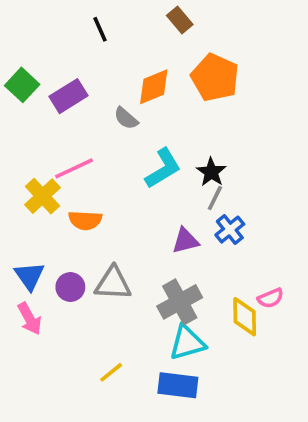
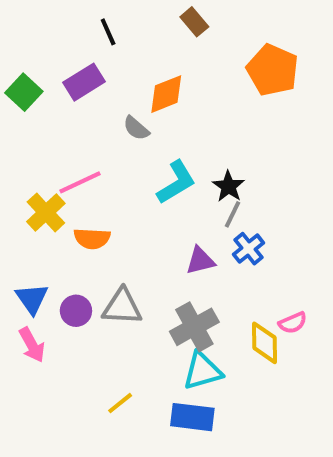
orange pentagon: (215, 77) -> (273, 70), moved
purple rectangle: (68, 96) -> (84, 82), moved

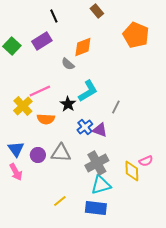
black star: (228, 186) -> (68, 104), moved
blue cross: (249, 249) -> (85, 127), moved
purple triangle: (200, 261) -> (100, 130), turned 35

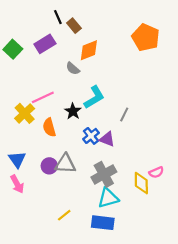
brown rectangle: (97, 11) -> (74, 26), moved
orange semicircle: (46, 119) -> (49, 127), turned 72
purple circle: (38, 155) -> (49, 166), moved

